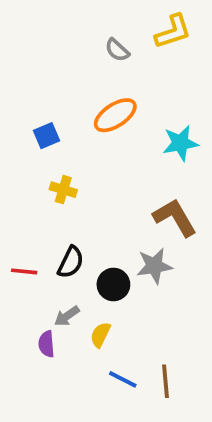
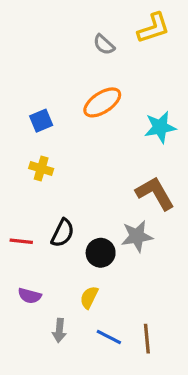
yellow cross: (63, 190) -> (41, 169), moved
gray arrow: (67, 316) -> (59, 330), moved, turned -50
purple semicircle: (46, 344) -> (30, 296), moved, turned -70

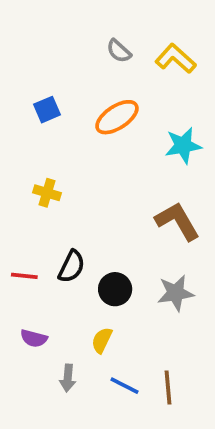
yellow L-shape: (153, 28) -> (176, 59), moved, turned -120
blue square: (41, 121) -> (47, 110), moved
gray star: (137, 236) -> (176, 293), moved

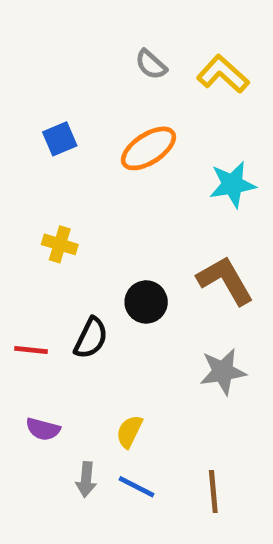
black circle: (115, 289) -> (146, 302), moved
blue line: (125, 386) -> (136, 487), moved

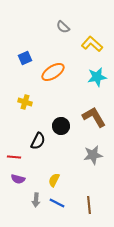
yellow L-shape: (223, 74) -> (92, 44), moved
orange ellipse: (148, 148) -> (53, 72), moved
red line: (31, 350) -> (14, 157), moved

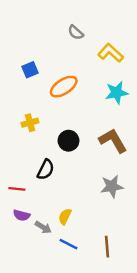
yellow cross: (25, 102) -> (30, 123), turned -32
black circle: (61, 126) -> (68, 141), moved
gray arrow: (36, 200) -> (43, 227), moved, turned -64

